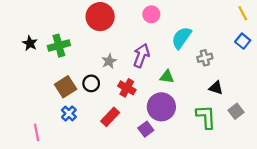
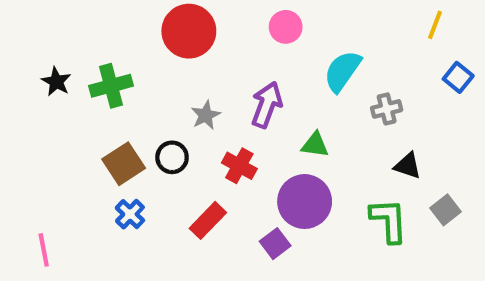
yellow line: (243, 13) -> (435, 25), moved, turned 48
pink line: (37, 132) -> (44, 250), moved

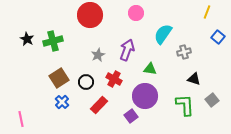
black circle: (172, 157) -> (86, 82), moved

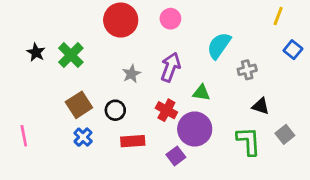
pink circle: (136, 13) -> (170, 19), moved
green cross: (53, 41) -> (71, 55), turned -30
red cross: (114, 79) -> (166, 110), moved
red rectangle: (99, 105) -> (133, 141), turned 42
pink line: (21, 119) -> (24, 136), moved

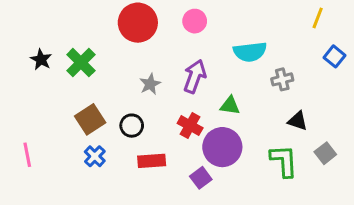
cyan semicircle: (219, 46) -> (250, 52), turned -132

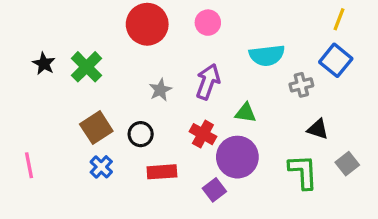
blue square: (335, 56) -> (336, 60), moved, size x1.4

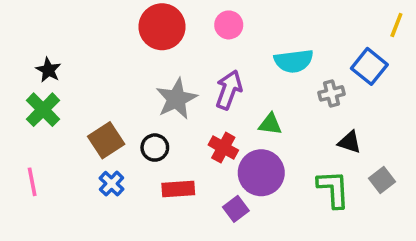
yellow line: (339, 19) -> (396, 25), moved
green cross: (86, 67) -> (43, 110), moved
gray star: (160, 90) -> (176, 99), size x1.6

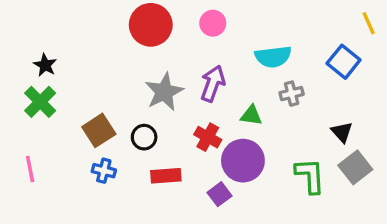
yellow line: (396, 25) -> (369, 23), turned -45
gray cross: (332, 93) -> (292, 94), moved
black triangle: (350, 142) -> (342, 132), moved, turned 30
gray square: (382, 180) -> (355, 167), size x1.4
blue cross: (112, 184) -> (104, 171), turned -30

